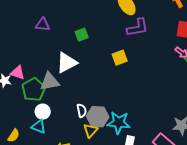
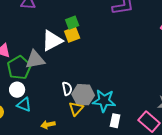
green square: (82, 35) -> (72, 23), moved
yellow square: (120, 58) -> (72, 35), moved
white circle: (43, 112) -> (17, 90), moved

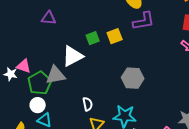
yellow square: (72, 35) -> (115, 36), moved
gray hexagon: (83, 95) -> (133, 78), moved

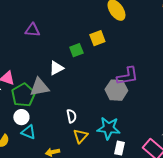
purple L-shape: (144, 21) -> (127, 76), moved
yellow square: (115, 36) -> (97, 38), moved
white triangle: (73, 56) -> (56, 68), size x0.7

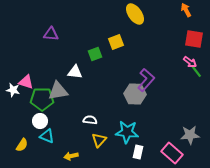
white triangle: (56, 68) -> (75, 72), turned 35
purple L-shape: (127, 76) -> (146, 80), turned -40
green pentagon: (23, 95) -> (42, 99), turned 30
white semicircle: (71, 116) -> (90, 120), turned -72

